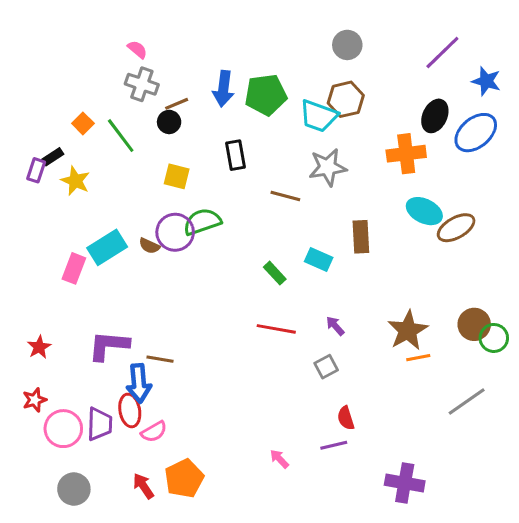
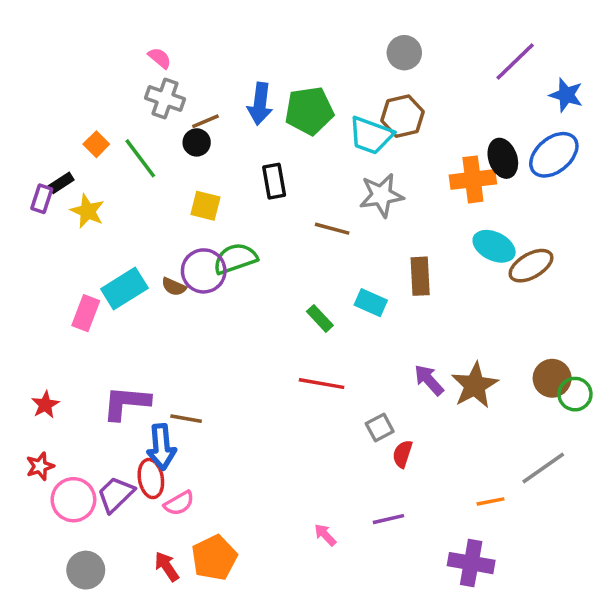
black ellipse: (435, 116) -> (503, 158), moved, turned -44
purple arrow: (335, 326) -> (429, 380), moved, size x1.4
orange line: (418, 358) -> (490, 501), moved
red semicircle: (346, 418) -> (403, 454), moved, turned 35
purple trapezoid: (100, 424) -> (116, 494), turned -136

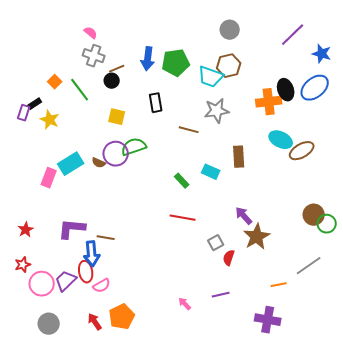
brown star: (475, 385) -> (257, 237), moved

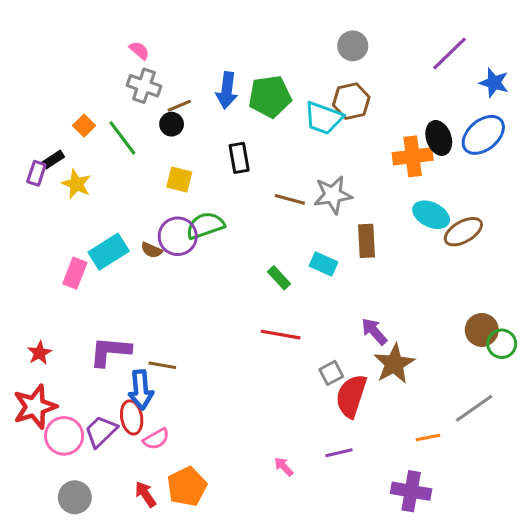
gray star: (217, 111) -> (333, 195), moved
red semicircle: (229, 258) -> (351, 396), size x1.8
red star: (23, 265) -> (35, 407), size x1.8

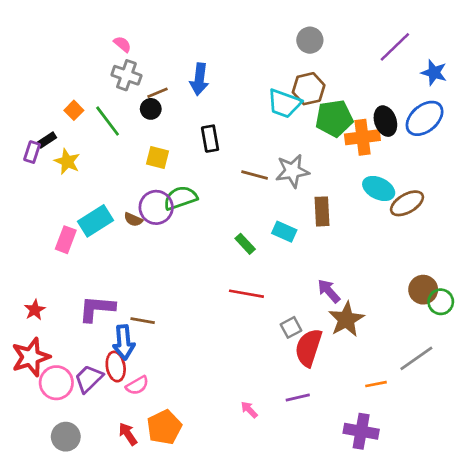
green pentagon: (270, 97) -> (334, 118), moved

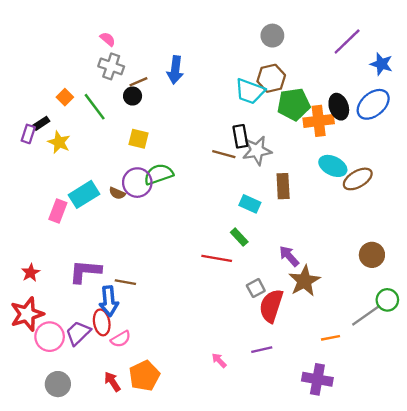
black rectangle: (210, 139) -> (240, 136), moved
green rectangle: (245, 244) -> (239, 237), moved
green circle: (441, 302) -> (387, 300), moved

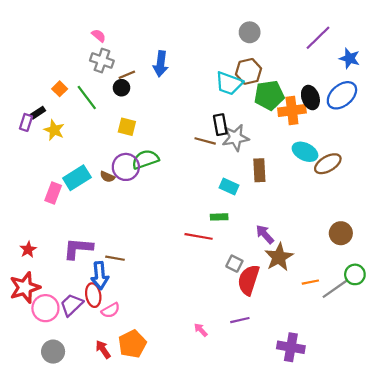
green rectangle: (239, 237) -> (219, 217), turned -49
gray square: (256, 288) -> (234, 264), turned -35
orange line: (330, 338) -> (310, 282), moved

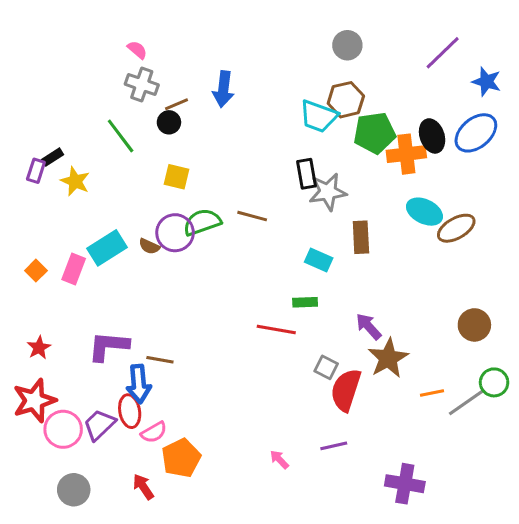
orange square: (60, 89) -> (36, 271), moved
brown line: (205, 141) -> (252, 216), moved
orange pentagon: (132, 344) -> (181, 458), moved

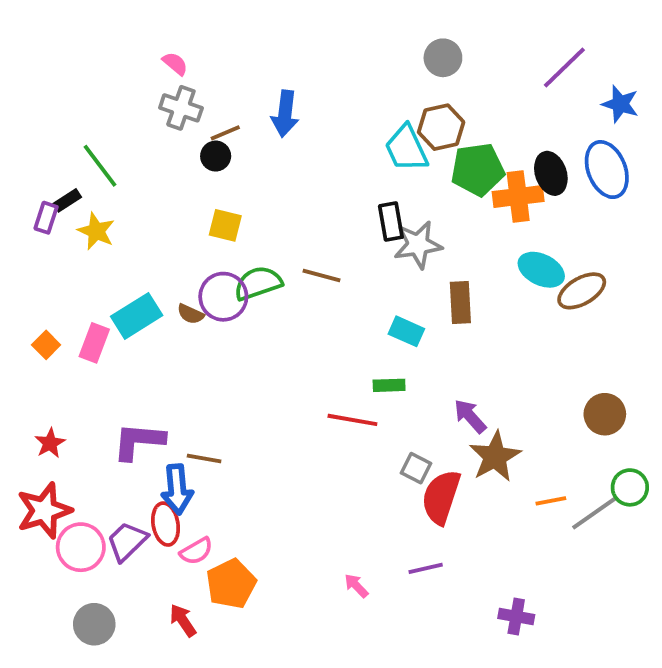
cyan trapezoid: (319, 116) -> (406, 148), turned 45
blue ellipse: (476, 133) -> (607, 170), turned -72
green line: (121, 136) -> (100, 166), moved
purple cross: (405, 484) -> (516, 617), size x0.7

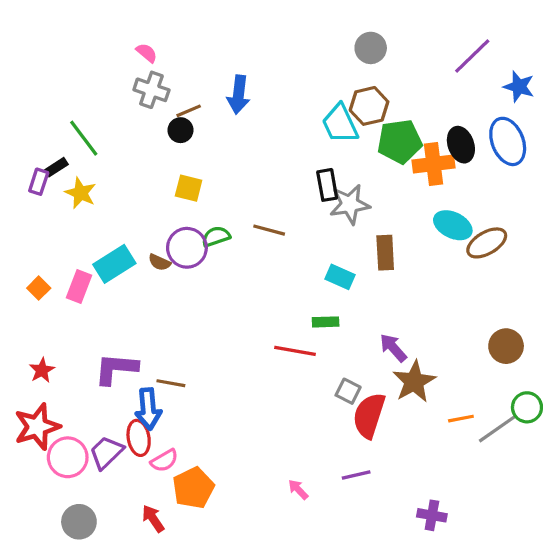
green semicircle: (258, 283) -> (216, 237), size x0.7

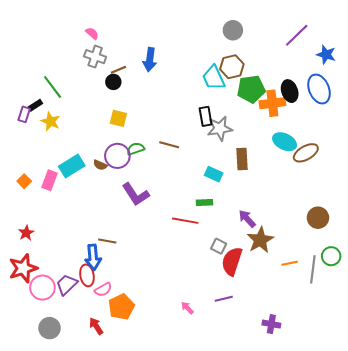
purple L-shape: (116, 369) -> (136, 194), moved, turned -128
gray line: (498, 428) -> (313, 269), turned -48

